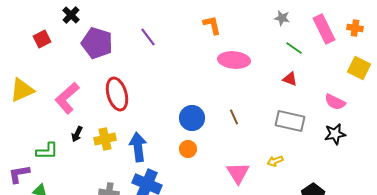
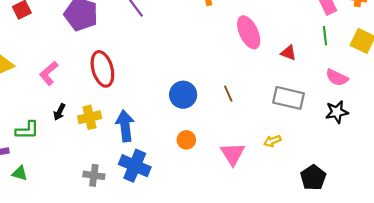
green line: (294, 48) -> (325, 36), moved, turned 48
pink ellipse: (234, 60) -> (249, 32), moved, turned 60
pink L-shape: (67, 98) -> (49, 73), size x0.7
orange circle: (188, 149) -> (186, 140), moved

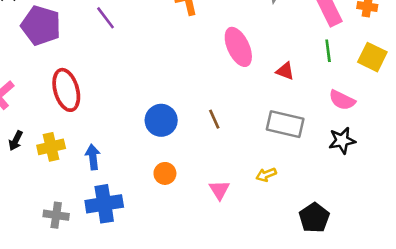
blue arrow: (125, 126) -> (93, 157), size x0.7
pink triangle: (233, 154) -> (219, 190), size x0.7
blue cross: (135, 166) -> (104, 204), turned -32

